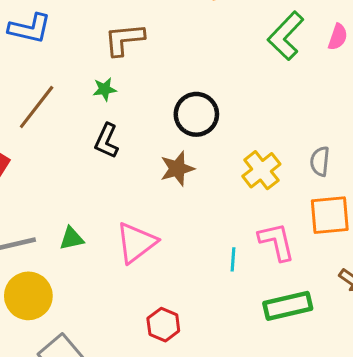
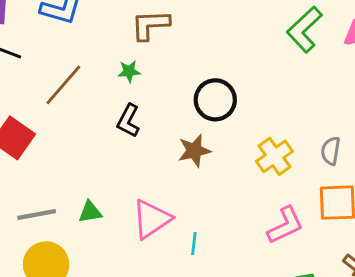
pink L-shape: (277, 242) -> (285, 225), turned 75
cyan line: (233, 259) -> (194, 243), moved

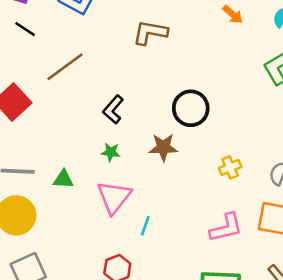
green star: (129, 71) -> (111, 152), moved
yellow cross: (275, 156) -> (230, 167), size x0.7
pink triangle: (152, 219) -> (114, 197), turned -30

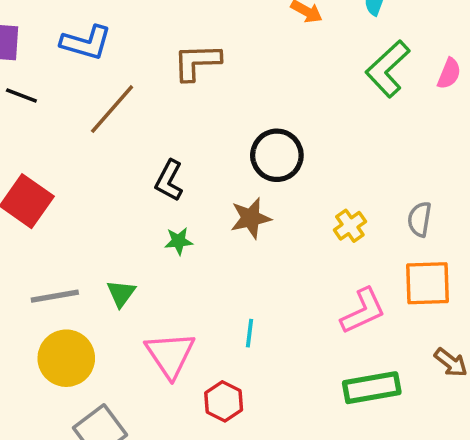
brown line: (65, 67) -> (112, 109), moved
green triangle: (63, 179) -> (121, 293), turned -45
pink triangle: (114, 197) -> (170, 355), moved

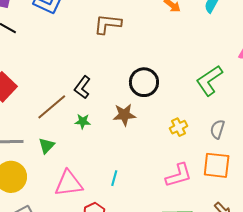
green L-shape: (388, 69) -> (209, 80), moved
brown line: (112, 109) -> (52, 107), moved
pink triangle: (170, 355) -> (69, 183), turned 48

